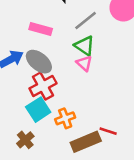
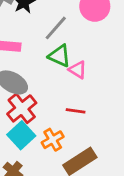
pink triangle: (84, 63) -> (78, 70), moved
red line: (108, 131) -> (76, 111), moved

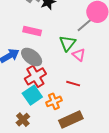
gray line: (56, 28) -> (86, 24), moved
green triangle: (60, 56) -> (67, 43), turned 36

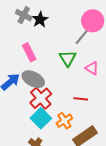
pink rectangle: (32, 31) -> (29, 52), turned 60
pink triangle: (79, 55) -> (92, 68), moved

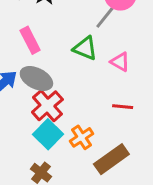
green triangle: (68, 58) -> (85, 48), turned -36
red line: (81, 99) -> (123, 107), moved

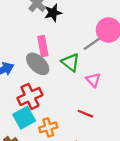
pink rectangle: (30, 40) -> (43, 46), moved
gray ellipse: (36, 79) -> (38, 64), moved

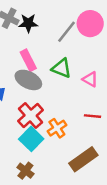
black star: (53, 13) -> (28, 23), turned 30
gray line: (94, 43) -> (67, 32), moved
orange cross: (48, 127) -> (57, 128), moved

